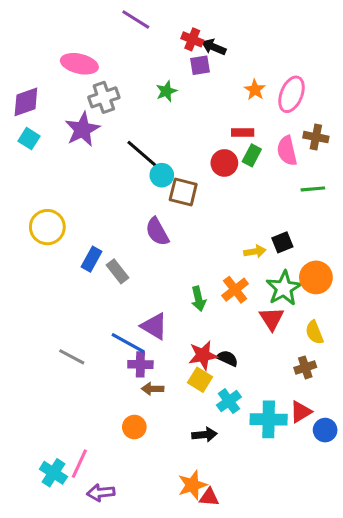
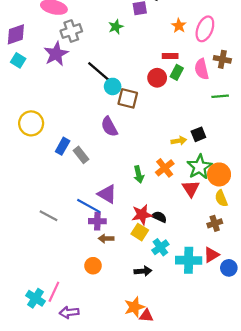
orange circle: (316, 277) -> (219, 174), moved

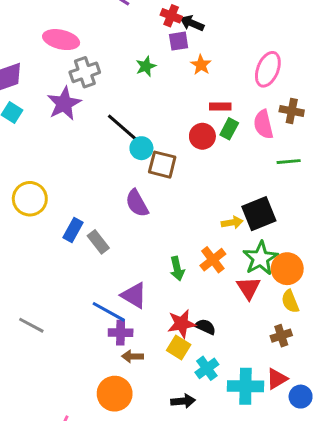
orange star: (179, 26) -> (201, 65), moved
black square: (198, 134) -> (259, 214), size x1.6
gray line: (48, 216) -> (31, 325), moved
orange circle: (93, 266) -> (115, 394), size x1.5

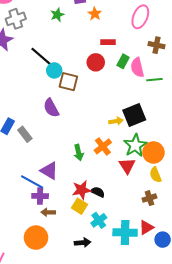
pink semicircle: (263, 124) -> (137, 67), moved
green rectangle: (229, 129) -> (123, 61), moved

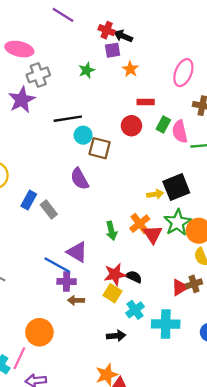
black line: (41, 56) -> (68, 119), turned -50
red triangle: (127, 166) -> (153, 234), moved
red triangle: (146, 227) -> (180, 287), moved
orange circle: (36, 238) -> (39, 332), moved

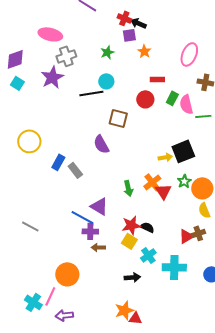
cyan circle: (83, 135) -> (106, 81), moved
green star: (177, 222) -> (184, 181), size x0.6

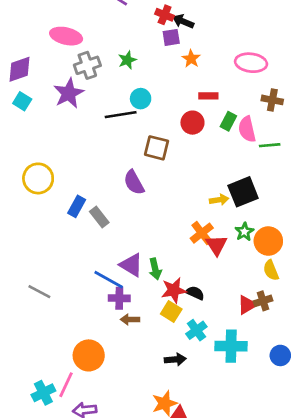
green star: (107, 52) -> (127, 60), moved
pink ellipse: (189, 54) -> (251, 63), turned 75
green arrow: (128, 188) -> (155, 269), moved
cyan cross: (33, 302) -> (43, 393), turned 30

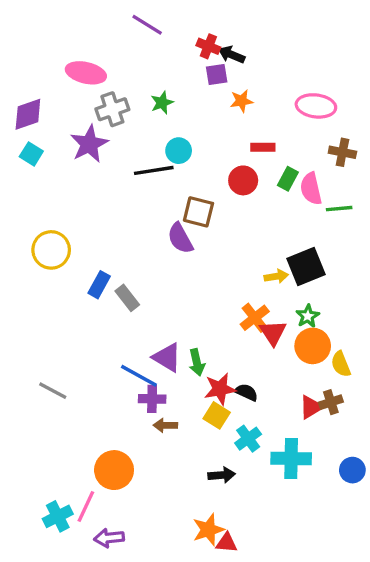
orange star: (191, 59) -> (241, 101), turned 30
purple semicircle: (134, 182) -> (180, 238), moved
orange circle: (268, 241) -> (313, 346), moved

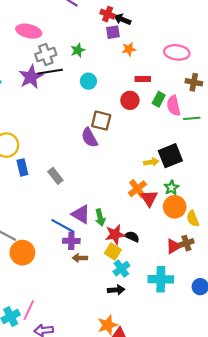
black line: (154, 170) -> (50, 72), moved
blue rectangle: (99, 285) -> (22, 167), moved, turned -42
cyan cross: (248, 439) -> (121, 269), moved
orange circle: (114, 470) -> (22, 253), moved

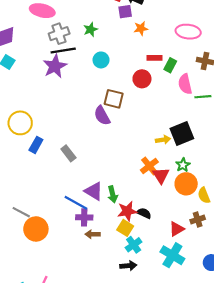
purple star: (31, 77) -> (55, 66), moved
green rectangle: (159, 99) -> (170, 65), moved
blue rectangle: (22, 167) -> (36, 145), turned 42
red triangle: (174, 246) -> (177, 229), moved
cyan cross: (161, 279) -> (172, 255), turned 30

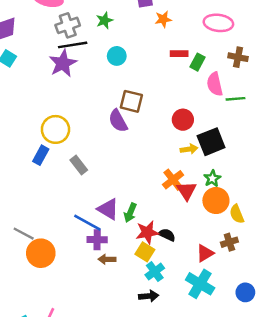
red circle: (142, 79) -> (183, 120), moved
yellow circle: (20, 123) -> (55, 129), moved
green arrow: (113, 194) -> (130, 213), turned 35

